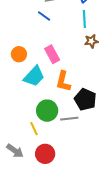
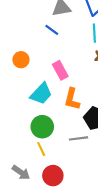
orange circle: (19, 54) -> (21, 60), moved
green circle: (47, 111) -> (42, 127), moved

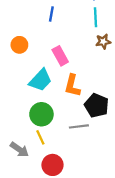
blue line: (52, 30) -> (51, 14), turned 64
gray arrow: (21, 172) -> (19, 150), moved

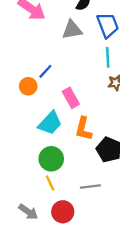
blue line: (51, 14) -> (45, 71), moved, turned 32
gray line: (79, 126) -> (90, 186), moved
gray arrow: (19, 150) -> (28, 212), moved

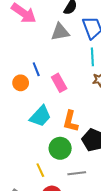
blue line: (45, 71) -> (36, 69), turned -64
pink rectangle: (71, 98) -> (59, 83), moved
green circle: (51, 159) -> (60, 148), moved

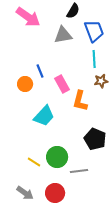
orange L-shape: (70, 121) -> (80, 101), moved
green circle: (60, 148) -> (57, 157), moved
yellow line: (40, 170) -> (34, 162), moved, turned -32

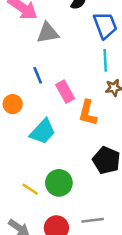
gray triangle: (63, 35) -> (48, 33), moved
orange circle: (25, 84) -> (13, 104), moved
gray line: (79, 171) -> (93, 220), moved

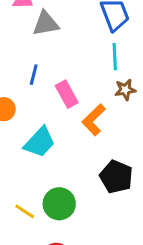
blue line: (38, 75) -> (34, 75), turned 36
orange L-shape: (88, 113) -> (94, 120), turned 32

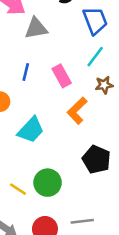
cyan line: (115, 57) -> (95, 57), turned 40
pink rectangle: (67, 94) -> (62, 76), moved

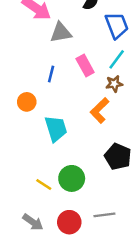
pink rectangle: (62, 76) -> (85, 65), moved
brown star: (104, 85) -> (114, 84), moved
cyan trapezoid: (31, 130) -> (56, 129), turned -60

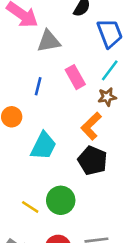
cyan trapezoid: (56, 129) -> (43, 146), turned 44
black pentagon: (118, 157) -> (93, 161), moved

